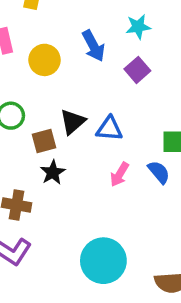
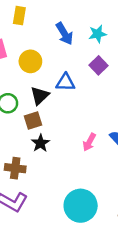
blue arrow: (93, 46) -> (64, 34), moved
black triangle: (73, 122) -> (40, 96), moved
blue triangle: (109, 129) -> (65, 82), moved

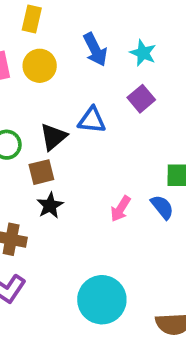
cyan star: (98, 34) -> (143, 53), turned 30
yellow circle: (30, 61) -> (40, 66), moved

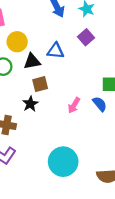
yellow circle: (40, 66) -> (17, 42), moved
black triangle: (53, 137) -> (32, 61), turned 30
brown square: (41, 172) -> (40, 84), moved

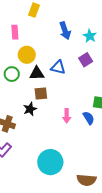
pink arrow: (74, 105) -> (67, 116), turned -40

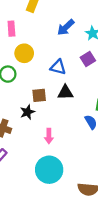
blue arrow: (65, 31) -> (66, 27), turned 66
black triangle: (37, 73) -> (65, 92), moved
pink arrow: (67, 116) -> (49, 136), moved

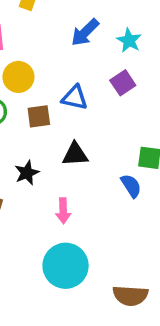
black triangle: (65, 92) -> (75, 154), moved
brown square: (39, 95) -> (39, 116), moved

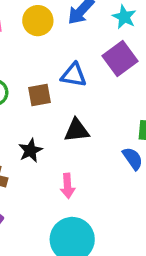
yellow circle: (18, 77) -> (38, 21), moved
purple square: (123, 83) -> (120, 58), size x1.4

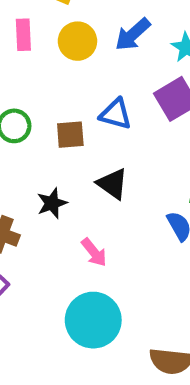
black triangle: (77, 130) -> (112, 184), turned 36
pink arrow: (68, 186) -> (94, 252), turned -40

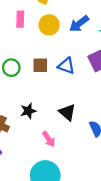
brown square: (70, 135) -> (40, 65), moved
black triangle: (112, 184) -> (67, 112), moved

